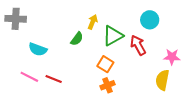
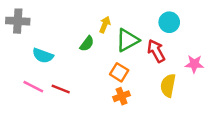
yellow semicircle: (162, 80) -> (168, 85), moved

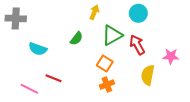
cyan circle: (169, 22) -> (138, 13), moved
yellow arrow: (105, 25) -> (94, 12), moved
pink line: (33, 87) -> (29, 89), moved

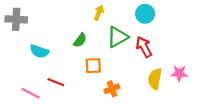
pink star: (171, 56) -> (179, 73), moved
orange square: (105, 64) -> (93, 66), moved, turned -35

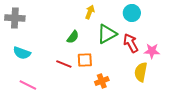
cyan semicircle: (39, 51) -> (22, 53), moved
pink star: (179, 73) -> (152, 51), moved
red line: (56, 82) -> (64, 64), moved

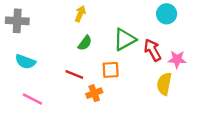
yellow arrow: (90, 12) -> (80, 14), moved
cyan circle: (132, 13) -> (167, 14), moved
orange square: (85, 60) -> (111, 70), moved
orange cross: (102, 81) -> (94, 93), moved

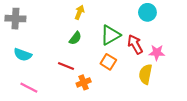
yellow arrow: (80, 14) -> (79, 12), moved
orange square: (111, 70) -> (108, 62), moved, turned 35

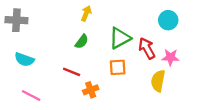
cyan circle: (147, 12) -> (168, 20), moved
orange square: (108, 62) -> (118, 67), turned -35

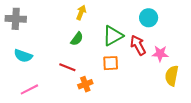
cyan circle: (168, 20) -> (149, 18), moved
yellow semicircle: (158, 81) -> (172, 76), moved
pink line: (31, 95) -> (29, 89), turned -54

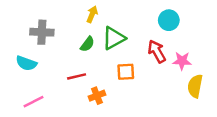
gray cross: (16, 19) -> (42, 32), moved
green triangle: (113, 36) -> (114, 38), moved
red line: (67, 67) -> (77, 76), turned -35

